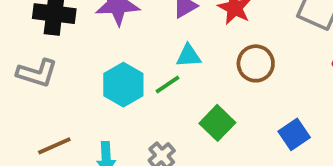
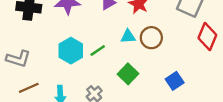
cyan triangle: (189, 56) -> (128, 37), moved
gray L-shape: (37, 73) -> (18, 59), moved

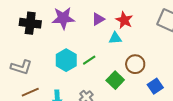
cyan triangle: (128, 37) -> (115, 38), moved
brown circle: (151, 38) -> (135, 64), moved

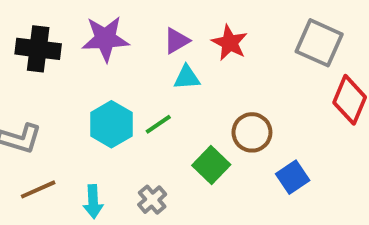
cyan triangle: (115, 38) -> (187, 77), moved

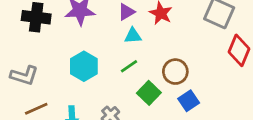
green line: (158, 124) -> (129, 66), moved
blue square: (293, 177) -> (189, 101), moved

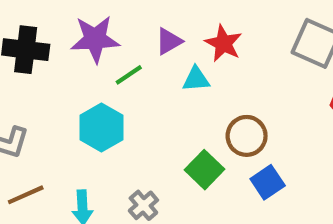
cyan triangle: (133, 36) -> (196, 79), moved
green line: (129, 66) -> (129, 75), moved

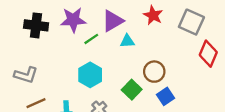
purple triangle: (169, 41) -> (113, 21), size x1.5
red star: (223, 43) -> (153, 15), moved
cyan hexagon: (101, 128) -> (90, 75), moved

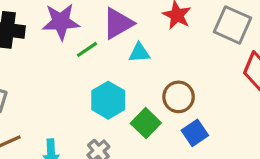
cyan hexagon: (90, 75) -> (108, 100), moved

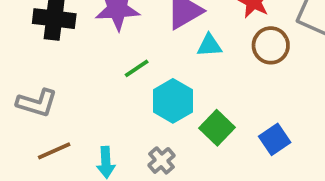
green line: (87, 49) -> (137, 68), moved
brown circle: (179, 97) -> (271, 45), moved

